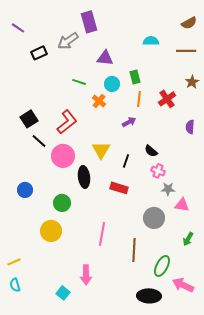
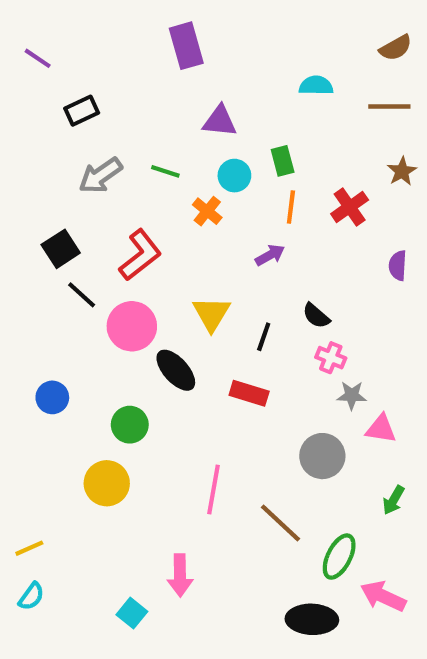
gray arrow: (68, 41) -> (100, 176), moved
black ellipse: (84, 177) -> (176, 370), turned -35
brown line: (134, 250) -> (280, 523), turned -50
cyan semicircle: (15, 285) -> (31, 596), turned -128

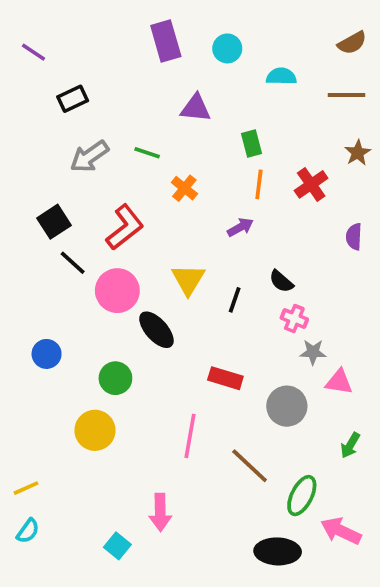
cyan circle: (234, 176) -> (227, 48), moved
red rectangle: (249, 393) -> (225, 378), moved

